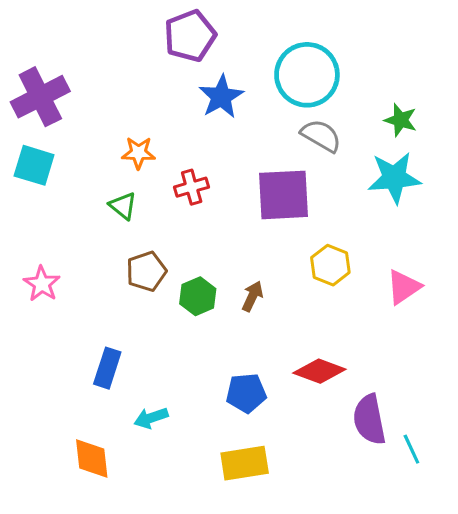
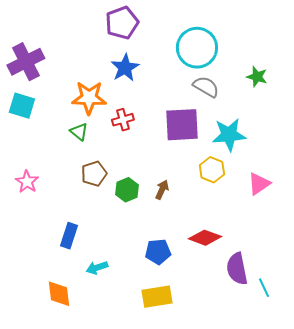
blue star: (221, 97) -> (125, 68), moved
orange star: (139, 153) -> (89, 98), size x1.6
cyan star: (394, 178) -> (229, 135), moved

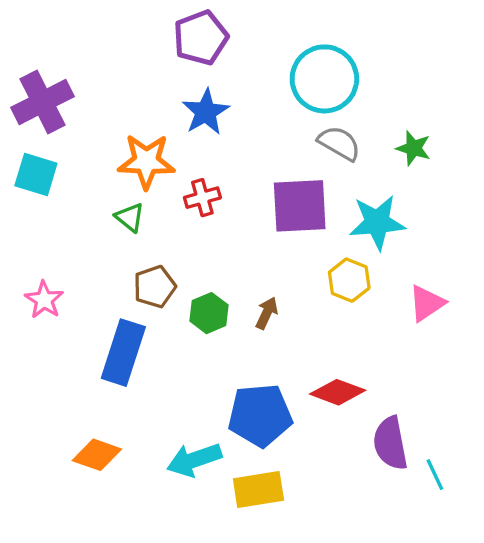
green star: (257, 77) -> (413, 148), moved
blue rectangle: (69, 236) -> (123, 353), moved, size x1.5
blue pentagon: (158, 252) -> (260, 415), size x1.5
cyan arrow: (97, 268) -> (194, 460), moved, size x1.5
orange diamond: (59, 294) -> (97, 455), moved, turned -64

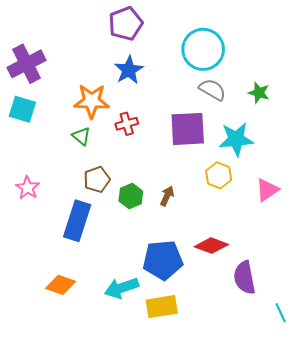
cyan line: (435, 475) -> (281, 313), moved

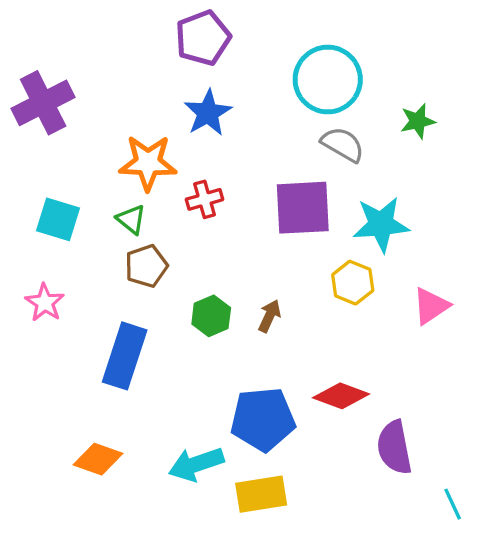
green star: (259, 93) -> (418, 121), moved, turned -30
cyan square: (22, 109) -> (58, 219), moved
brown pentagon: (97, 179) -> (146, 266), moved

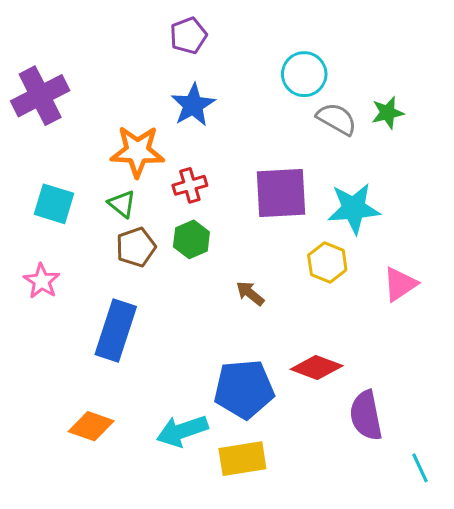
purple pentagon: (203, 38) -> (188, 36), size x0.7
cyan circle: (328, 80) -> (304, 74), size x0.7
gray semicircle: (343, 144) -> (337, 119), moved
green hexagon: (211, 316) -> (191, 239), moved
brown arrow: (269, 316) -> (250, 293), turned -76

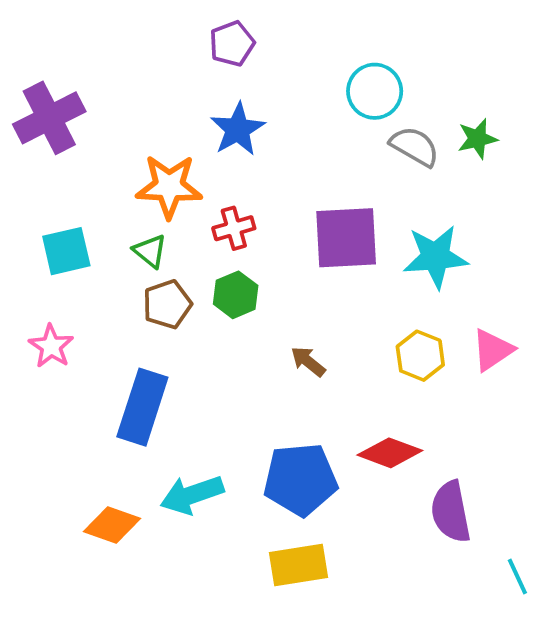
cyan square: (54, 204) -> (66, 251), turned -30
yellow hexagon: (327, 263) -> (420, 356), moved
cyan arrow: (182, 431) -> (192, 495), moved

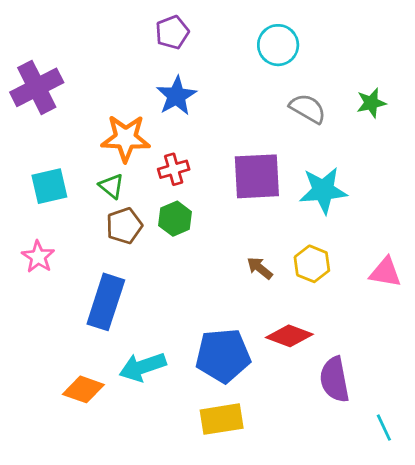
cyan circle: (375, 91) -> (278, 45), moved
green star: (477, 139) -> (371, 103), moved
pink triangle: (493, 350) -> (385, 272), moved, turned 44
brown arrow: (308, 361) -> (260, 268), moved

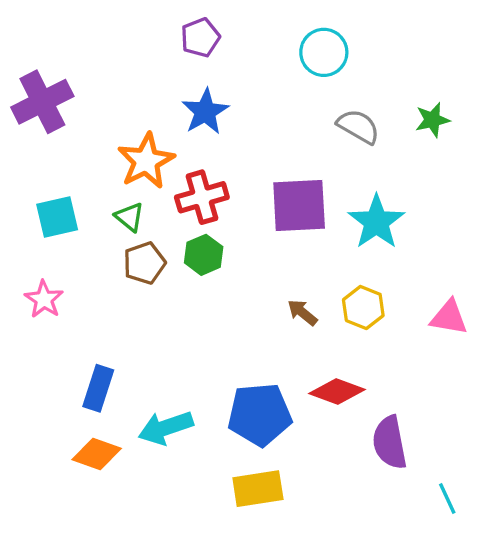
orange star: (126, 138) -> (146, 161), turned -30
red cross: (174, 169) -> (202, 197), size x1.4
cyan star: (323, 190) -> (376, 222), turned -30
blue rectangle: (106, 302) -> (98, 388), moved, size x0.7

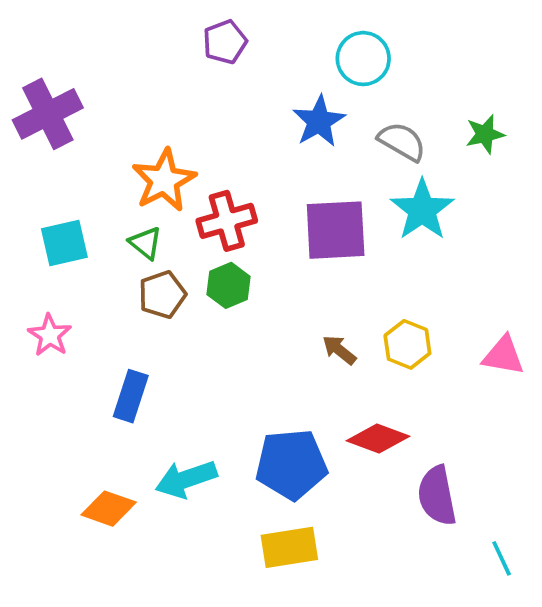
blue star: (205, 112) -> (319, 121), moved
cyan star: (376, 222) -> (422, 210), moved
blue rectangle: (98, 388) -> (131, 396), moved

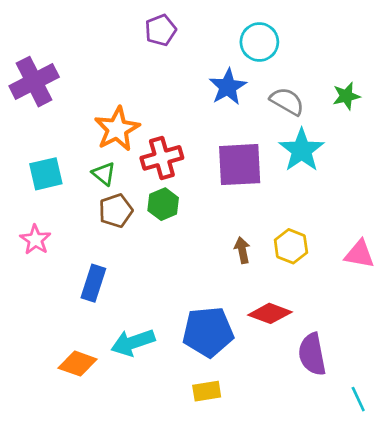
brown arrow: (339, 350) -> (242, 250), turned 40
yellow rectangle: (289, 547) -> (207, 391), size x0.7

